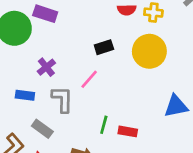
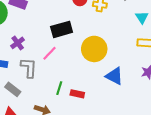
black rectangle: (104, 47) -> (62, 29), size x1.5
yellow circle: (149, 51) -> (94, 49), moved
blue triangle: (176, 106) -> (114, 76), turned 36

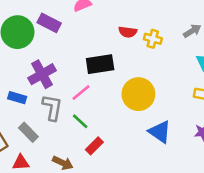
purple cross: (18, 43) -> (42, 74), size x1.5
green line: (59, 88) -> (80, 121), moved, turned -72
red rectangle: (77, 94) -> (94, 146), moved, turned -64

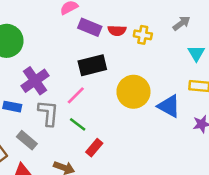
purple rectangle: (49, 23) -> (90, 27), moved
blue triangle: (160, 132) -> (169, 106), moved

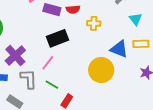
yellow cross: (143, 35) -> (94, 23), moved
yellow circle: (133, 92) -> (101, 70), moved
blue triangle: (169, 106) -> (119, 49), moved

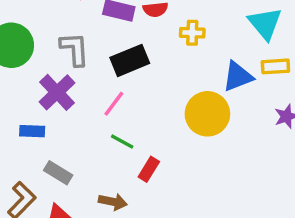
cyan triangle: (136, 19) -> (265, 24), size x1.5
blue triangle: (119, 49) -> (238, 76), turned -42
gray L-shape: (29, 79) -> (75, 49), moved

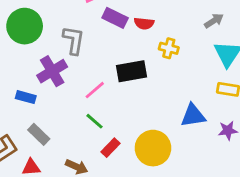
black rectangle: (130, 60) -> (131, 71), moved
blue triangle: (238, 76) -> (193, 116), moved
yellow circle: (207, 114) -> (153, 148), moved

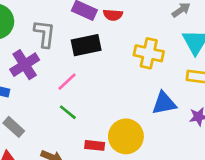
yellow cross: (169, 48) -> (149, 53), moved, size x1.5
black rectangle: (131, 71) -> (86, 45), moved
red rectangle: (111, 148) -> (95, 145), moved, turned 54

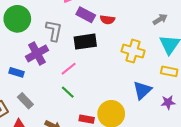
blue triangle: (164, 103) -> (142, 90), turned -36

